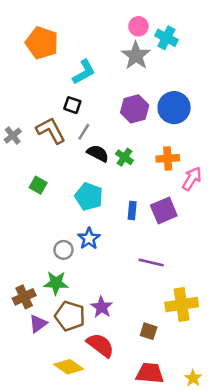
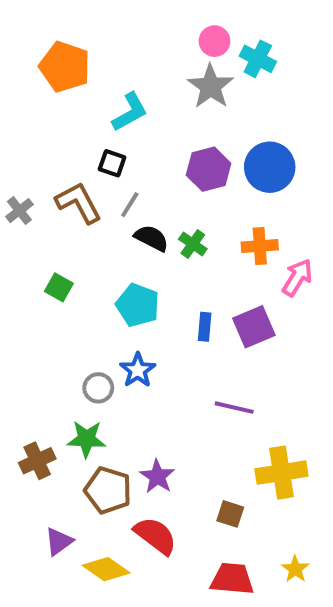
purple triangle: (38, 324) -> (59, 542), moved
yellow star: (193, 378) -> (295, 569), moved

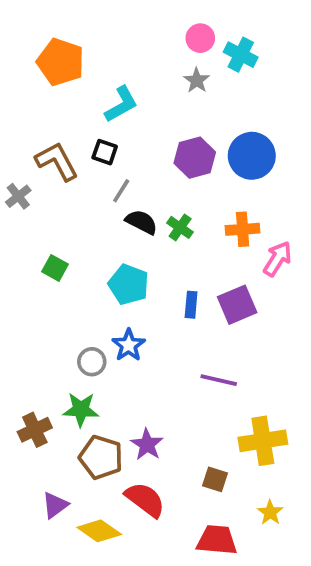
gray star: (211, 86) -> (197, 80), size x0.6
brown L-shape: (79, 203) -> (57, 161), moved
yellow star: (295, 569) -> (270, 512), moved

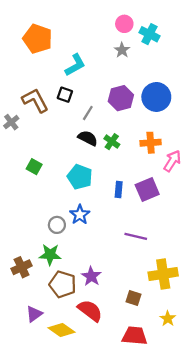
gray line: (121, 191) -> (88, 113), moved

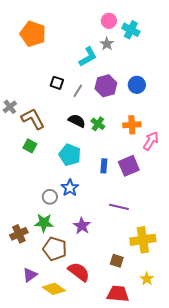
cyan L-shape: (75, 65) -> (88, 57), moved
blue circle: (156, 97) -> (137, 85), size x0.7
brown L-shape: (35, 100) -> (33, 119), moved
gray line: (88, 113) -> (78, 91), moved
purple star: (91, 276) -> (82, 226), moved

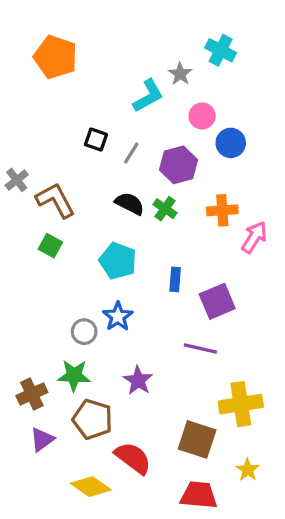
pink circle: (109, 21) -> (202, 116), moved
purple hexagon: (106, 86) -> (178, 165), moved
purple square: (129, 166) -> (217, 301), moved
brown square: (117, 261) -> (197, 439), size x1.6
purple triangle: (30, 275) -> (42, 439), moved

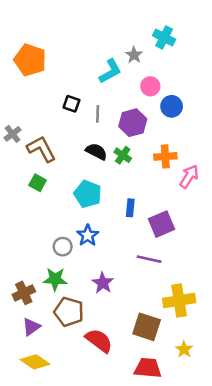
orange pentagon: (55, 57) -> (30, 60), moved
gray line: (131, 153) -> (98, 114), turned -30
yellow diamond: (91, 487) -> (35, 362), moved

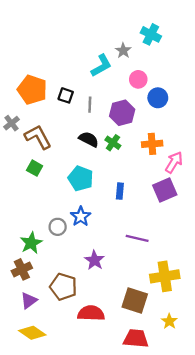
orange pentagon: (30, 60) -> (32, 90), moved
purple square: (162, 224) -> (165, 190), moved
green star: (55, 279) -> (31, 243), moved, turned -30
red semicircle: (99, 341) -> (91, 313), turned -35

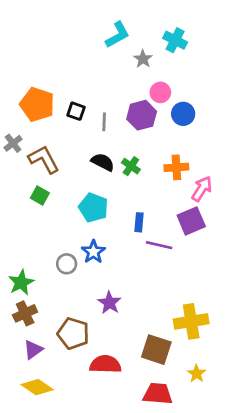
cyan L-shape: (101, 66) -> (118, 35), moved
purple hexagon: (122, 113) -> (142, 115), moved
purple line: (137, 238) -> (159, 245), moved
green star: (31, 243) -> (21, 283), moved

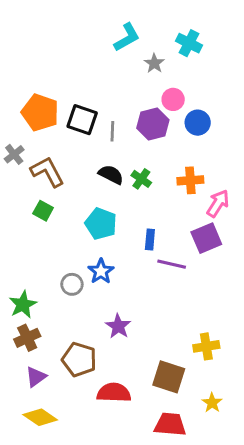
black square: (76, 111) -> (82, 120), size x1.5
yellow cross: (191, 321) -> (206, 346), size x0.7

